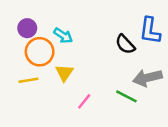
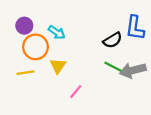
black semicircle: (125, 44) -> (113, 40), turned -78
green line: (126, 96) -> (114, 67), moved

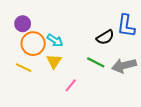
cyan arrow: (57, 32) -> (55, 40), moved
green line: (114, 67) -> (96, 62), moved
yellow line: (25, 73) -> (24, 68), turned 35

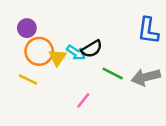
black semicircle: (105, 37) -> (92, 49), moved
cyan arrow: (55, 40) -> (76, 53), moved
yellow triangle: (54, 61) -> (57, 57), moved

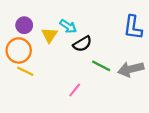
orange circle: (39, 51) -> (19, 50), moved
cyan arrow: (76, 53) -> (68, 26), moved
yellow triangle: (57, 57) -> (49, 35), moved

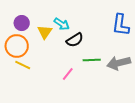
green line: (101, 66) -> (92, 60), turned -30
pink line: (75, 90) -> (68, 74), moved

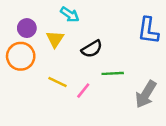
cyan arrow: (62, 24) -> (70, 15), moved
gray arrow: (119, 63) -> (146, 94), moved, turned -45
yellow line: (23, 65) -> (57, 82), moved

